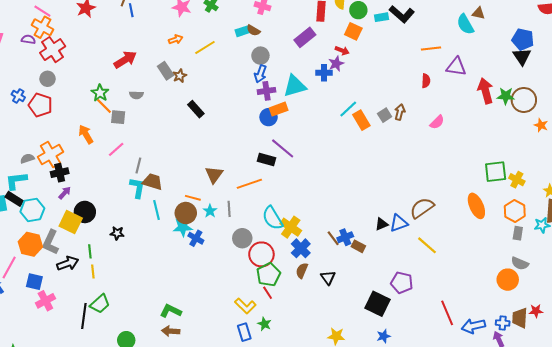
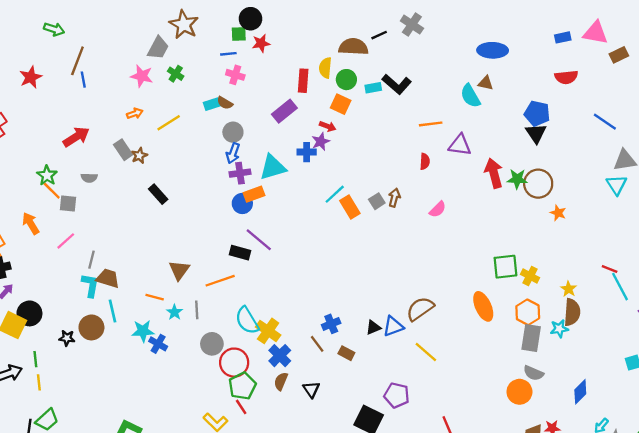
brown circle: (186, 213) -> (91, 327), moved
gray rectangle: (518, 233) -> (531, 338), size x1.6
blue cross: (345, 237) -> (331, 324), moved

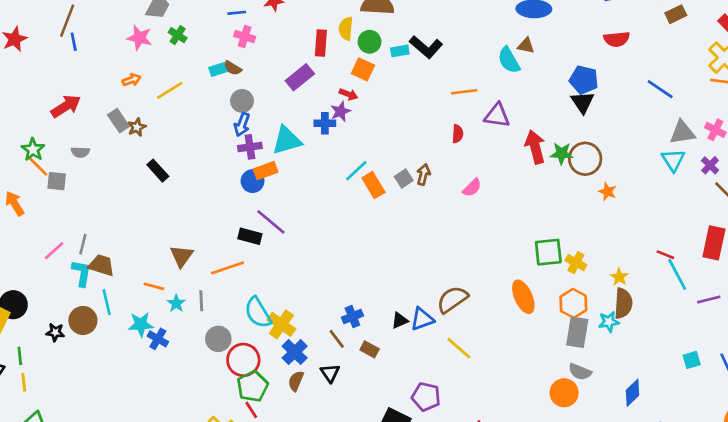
pink line: (66, 241) -> (54, 251), moved
black triangle: (311, 389) -> (330, 373), moved

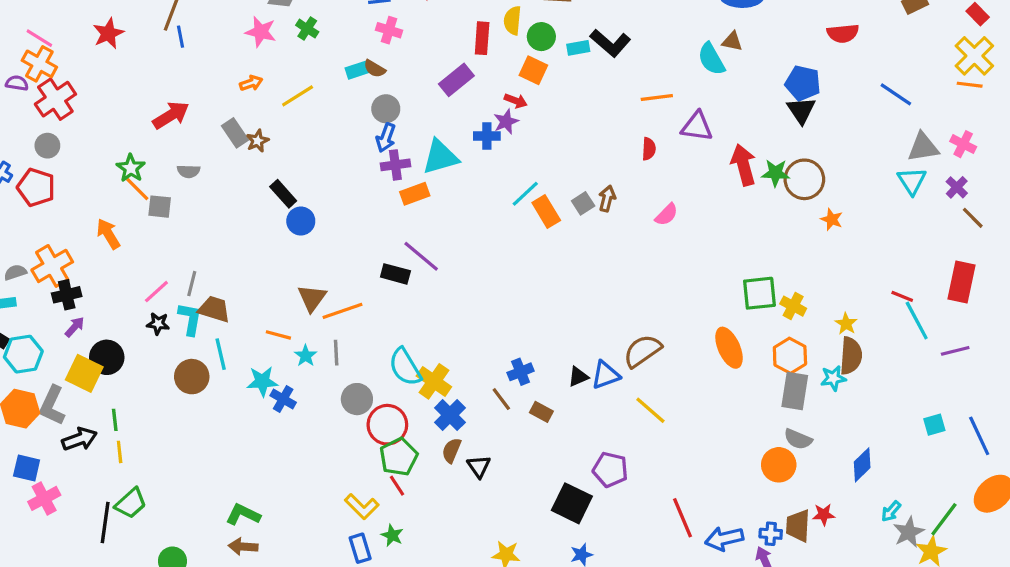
blue circle: (253, 181) -> (301, 221), moved
orange line: (228, 268) -> (342, 311), moved
black star: (55, 332) -> (158, 324), moved
black triangle: (330, 373) -> (479, 466), moved

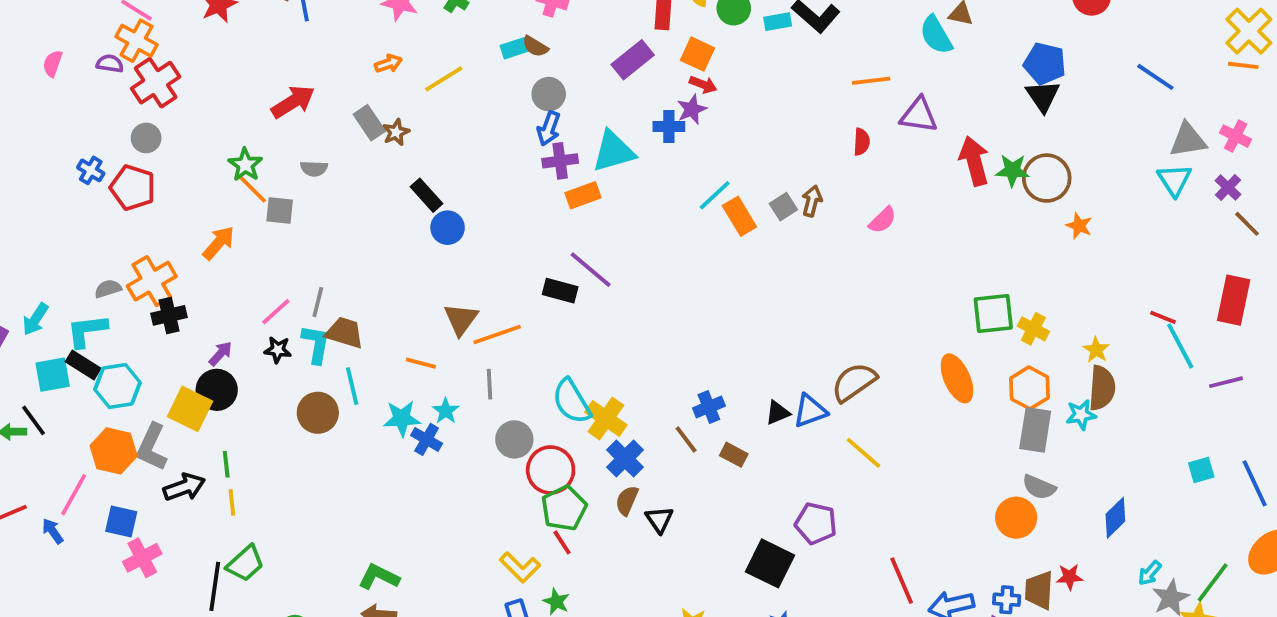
orange square: (533, 70) -> (697, 54), moved
orange arrow: (108, 234) -> (219, 243), turned 72
purple arrow: (75, 327) -> (220, 354), moved
cyan star: (306, 356) -> (446, 411), moved

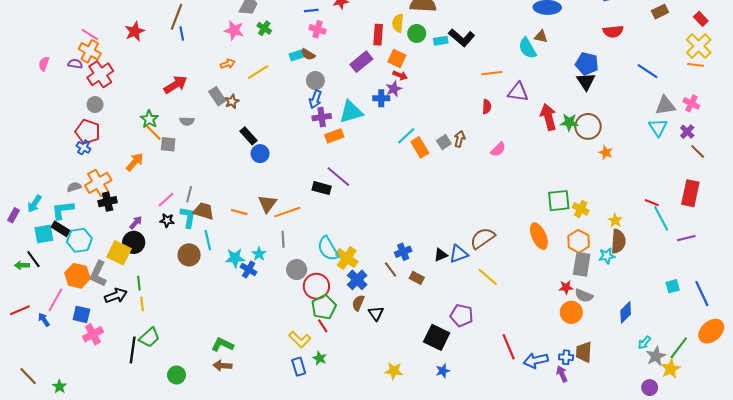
blue cross: (91, 170) -> (84, 147), moved
orange line: (421, 363) -> (239, 212), moved
red star: (1070, 577) -> (566, 287), moved

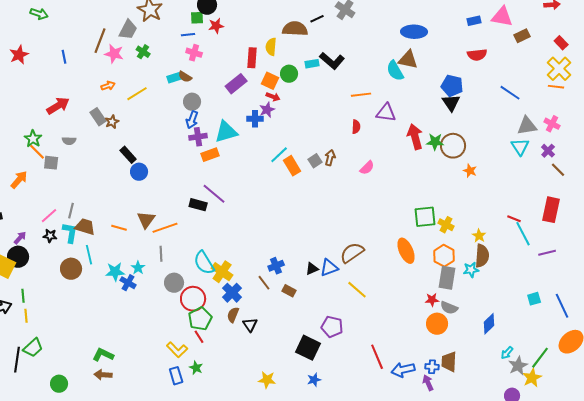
brown line: (177, 17) -> (100, 41), moved
green circle: (417, 33) -> (289, 74), moved
brown triangle: (541, 37) -> (408, 60), size x1.5

